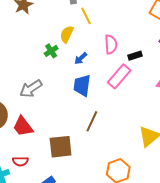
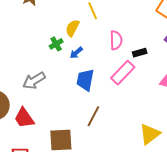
blue arrow: (81, 58) -> (76, 53), moved

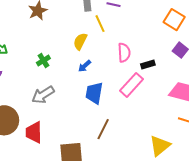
green cross: (56, 44) -> (43, 60), moved
red trapezoid: (24, 118) -> (34, 132), turned 35

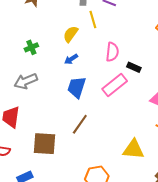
black rectangle: (148, 65) -> (134, 67), turned 32
yellow triangle: (160, 146) -> (133, 149), turned 35

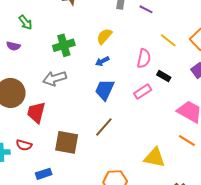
yellow line: (93, 20) -> (168, 40), moved, turned -42
green cross: (31, 47) -> (64, 45), size x1.5
pink rectangle: (115, 85) -> (143, 92), size x0.7

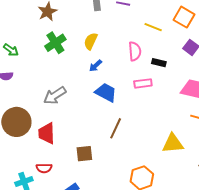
green cross: (64, 45) -> (55, 43), moved
blue trapezoid: (105, 90) -> (106, 92), turned 110
pink rectangle: (143, 92) -> (143, 83), turned 42
brown square: (67, 142) -> (84, 154), size x0.7

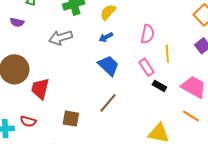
yellow line: (153, 27) -> (167, 54), moved, turned 48
black rectangle: (159, 63) -> (159, 86), moved
pink rectangle: (143, 83) -> (147, 67), turned 48
gray arrow: (55, 96) -> (60, 38), moved

